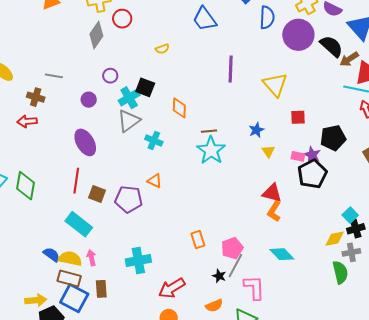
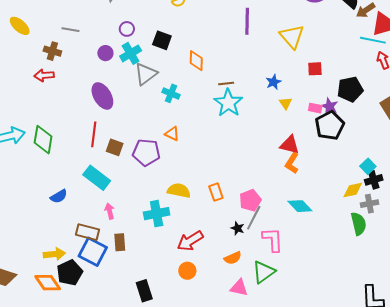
cyan cross: (129, 98) -> (131, 53), moved
blue semicircle: (52, 255) -> (59, 196), moved, turned 114
yellow semicircle: (70, 259) -> (179, 191), moved

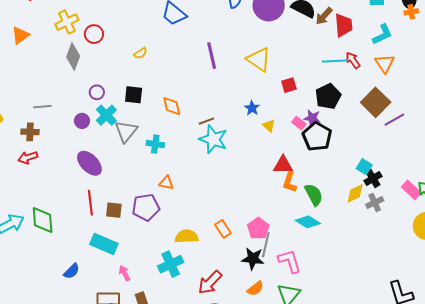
cyan line: (373, 40) -> (335, 61), moved
pink rectangle: (315, 108) -> (299, 123), turned 40
green semicircle: (359, 224) -> (314, 195), moved
black star: (238, 228) -> (253, 259), size x1.6

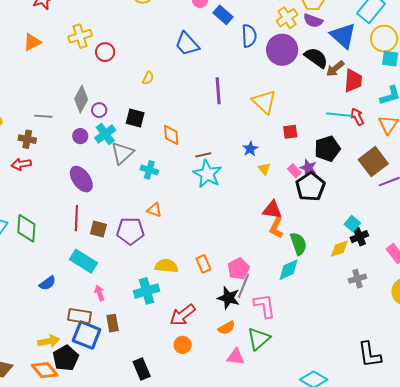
yellow semicircle: (140, 53) -> (148, 78), turned -40
gray diamond: (73, 56) -> (81, 99), moved
gray cross: (375, 203) -> (357, 279), moved
cyan diamond: (308, 222) -> (288, 270), turned -65

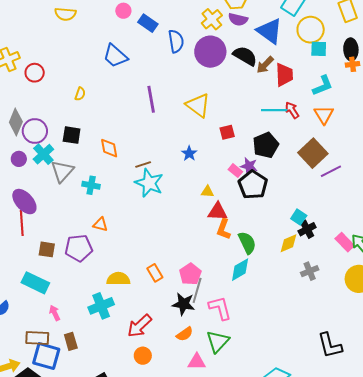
purple circle: (99, 110) -> (35, 131), size x1.6
yellow triangle: (264, 169) -> (207, 192), moved, turned -40
red line: (76, 218) -> (22, 223), moved

